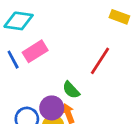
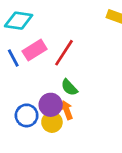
red line: (100, 61) -> (64, 53), moved

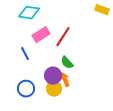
blue line: (13, 58) -> (25, 54), moved
blue circle: (27, 115) -> (26, 89), moved

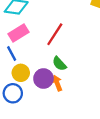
pink rectangle: (41, 35) -> (18, 33), moved
yellow circle: (54, 89) -> (21, 73), moved

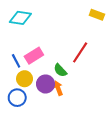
pink rectangle: (18, 33) -> (34, 56), moved
red line: (55, 34) -> (80, 52), moved

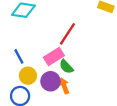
red line: (80, 52) -> (67, 34), moved
pink rectangle: (34, 56) -> (54, 56), moved

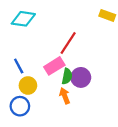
green semicircle: (66, 67) -> (67, 76), turned -126
purple circle: (51, 81) -> (81, 77), moved

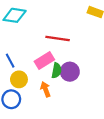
red line: (68, 43) -> (58, 39), turned 65
orange arrow: (65, 96) -> (45, 89), moved

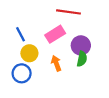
green semicircle: (57, 71) -> (82, 59), moved

